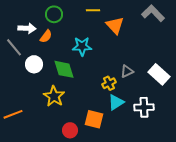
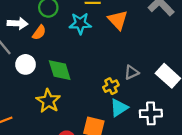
cyan star: (82, 46) -> (80, 23), moved

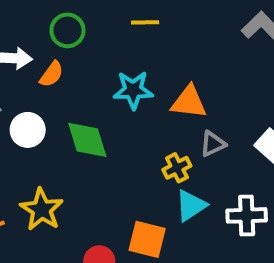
orange triangle: (118, 20) -> (189, 102), moved, turned -40
cyan star: (80, 23) -> (133, 90), moved
yellow star: (48, 101) -> (42, 210), moved

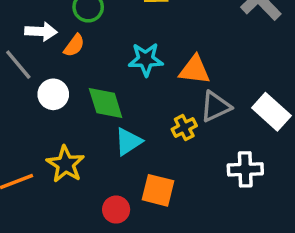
gray triangle: (213, 144) -> (216, 107), size x1.4
cyan triangle: (191, 206) -> (128, 141), moved

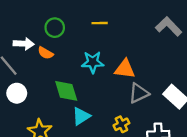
orange semicircle: (74, 45) -> (45, 53), turned 84
white circle: (53, 94) -> (17, 93), moved
yellow cross: (184, 127) -> (121, 124), moved

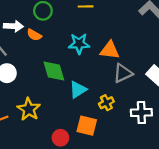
cyan triangle: (81, 116) -> (78, 90), moved

